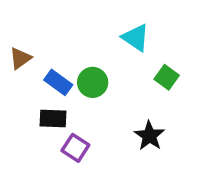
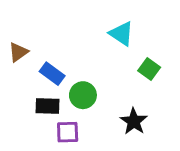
green circle: (93, 82) -> (83, 95), moved
purple square: (75, 148) -> (68, 132), turned -35

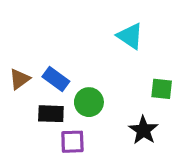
brown triangle: (18, 52) -> (20, 79), moved
green square: (149, 69) -> (162, 89), moved, turned -30

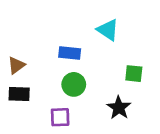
blue rectangle: (56, 79) -> (70, 53), moved, turned -30
black rectangle: (51, 114) -> (19, 94), moved

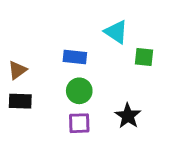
green square: (134, 74) -> (144, 57), moved
purple square: (60, 117) -> (79, 123), moved

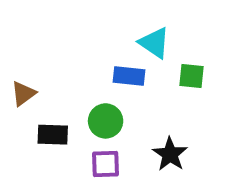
blue rectangle: (75, 57) -> (129, 76), moved
black rectangle: (20, 101) -> (53, 135), moved

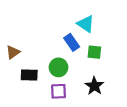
blue rectangle: (129, 76) -> (72, 42), turned 49
green square: (192, 76) -> (94, 52), moved

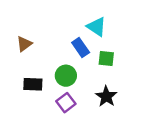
brown triangle: (13, 52) -> (24, 44), moved
purple square: (59, 91) -> (66, 103), turned -35

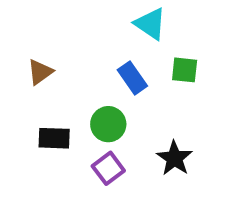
cyan triangle: (96, 27) -> (150, 24), moved
green square: (106, 59) -> (185, 70), moved

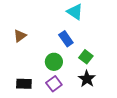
green square: (185, 70) -> (86, 57), moved, turned 32
black rectangle: (54, 138) -> (24, 84), moved

